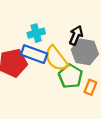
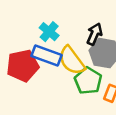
cyan cross: (36, 33) -> (49, 32), turned -35

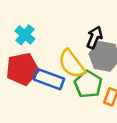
cyan cross: (49, 32) -> (25, 35), moved
blue rectangle: (47, 56) -> (49, 79), moved

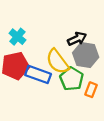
black arrow: (94, 37) -> (77, 39), turned 42

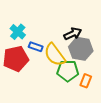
blue rectangle: (38, 74) -> (36, 47), moved, size x0.6
green pentagon: (72, 79) -> (68, 71), turned -30

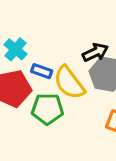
green pentagon: (68, 71) -> (47, 109), moved

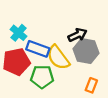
blue rectangle: (42, 71) -> (38, 49), size x1.5

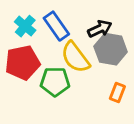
blue rectangle: (38, 49) -> (56, 26), moved, turned 35

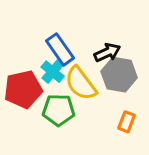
cyan cross: (25, 26) -> (53, 72), moved

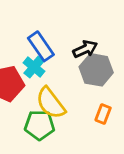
yellow semicircle: (81, 83) -> (51, 103), moved
green pentagon: (59, 110) -> (40, 125), moved

